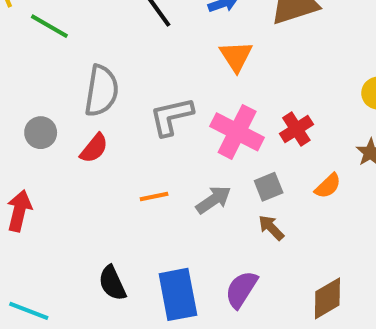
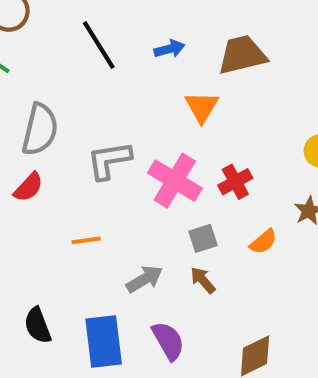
orange triangle: (236, 56) -> (202, 107), moved
gray arrow: (213, 200) -> (144, 279), moved
purple semicircle: (241, 289) -> (168, 341), turned 114

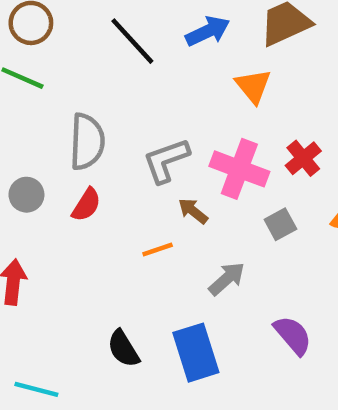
blue arrow: (169, 49) -> (208, 31), size x1.4
brown arrow: (203, 280) -> (193, 211), moved
purple semicircle: (168, 341) -> (293, 335), moved

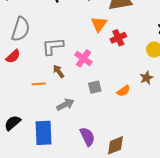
red cross: (303, 158) -> (118, 38), moved
pink cross: (239, 169) -> (83, 58), size x0.7
black semicircle: (123, 349) -> (13, 123), turned 66

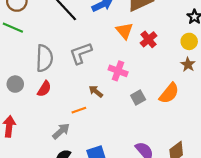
gray L-shape: (53, 46) -> (81, 53), moved
brown star: (146, 78) -> (188, 64), moved
orange semicircle: (124, 91) -> (169, 93), size x1.5
gray arrow: (65, 105) -> (61, 131), moved

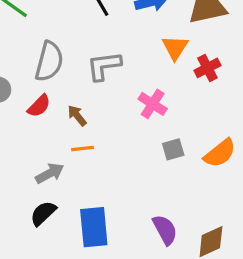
brown arrow: (96, 91) -> (77, 116), moved

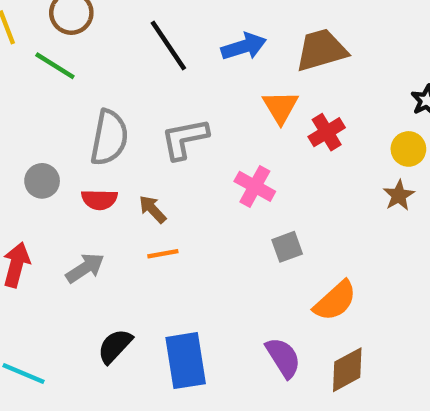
red semicircle: (39, 106) -> (99, 200), turned 50
orange semicircle: (220, 153) -> (335, 301), moved
gray arrow: (50, 173) -> (85, 268), moved

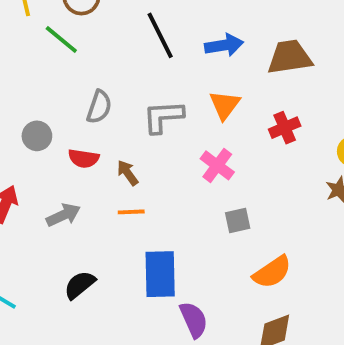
orange triangle: (280, 107) -> (225, 105), moved
gray semicircle: (109, 138) -> (99, 107), size x0.7
purple semicircle: (283, 358) -> (194, 320), moved
blue rectangle: (186, 361) -> (160, 274), moved

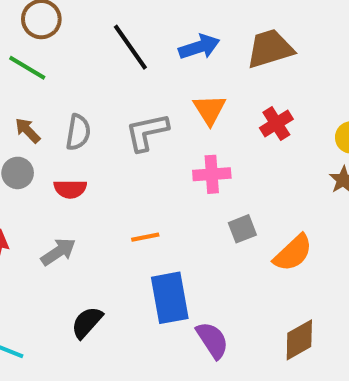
pink cross: (217, 165) -> (212, 174), turned -32
brown arrow: (128, 173) -> (28, 130), moved
orange line: (131, 212) -> (145, 237), moved
orange semicircle: (272, 272) -> (293, 253), moved

